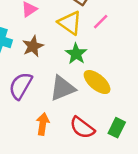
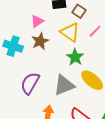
brown star: (33, 46) -> (40, 41), moved

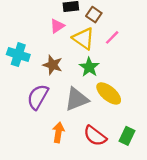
pink triangle: (37, 21) -> (57, 26), moved
brown star: (40, 41) -> (53, 65), moved, turned -30

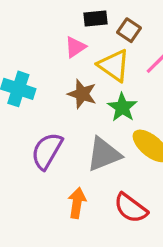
brown star: (53, 65) -> (82, 94), moved

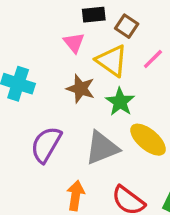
pink triangle: (75, 47) -> (74, 43), turned -35

